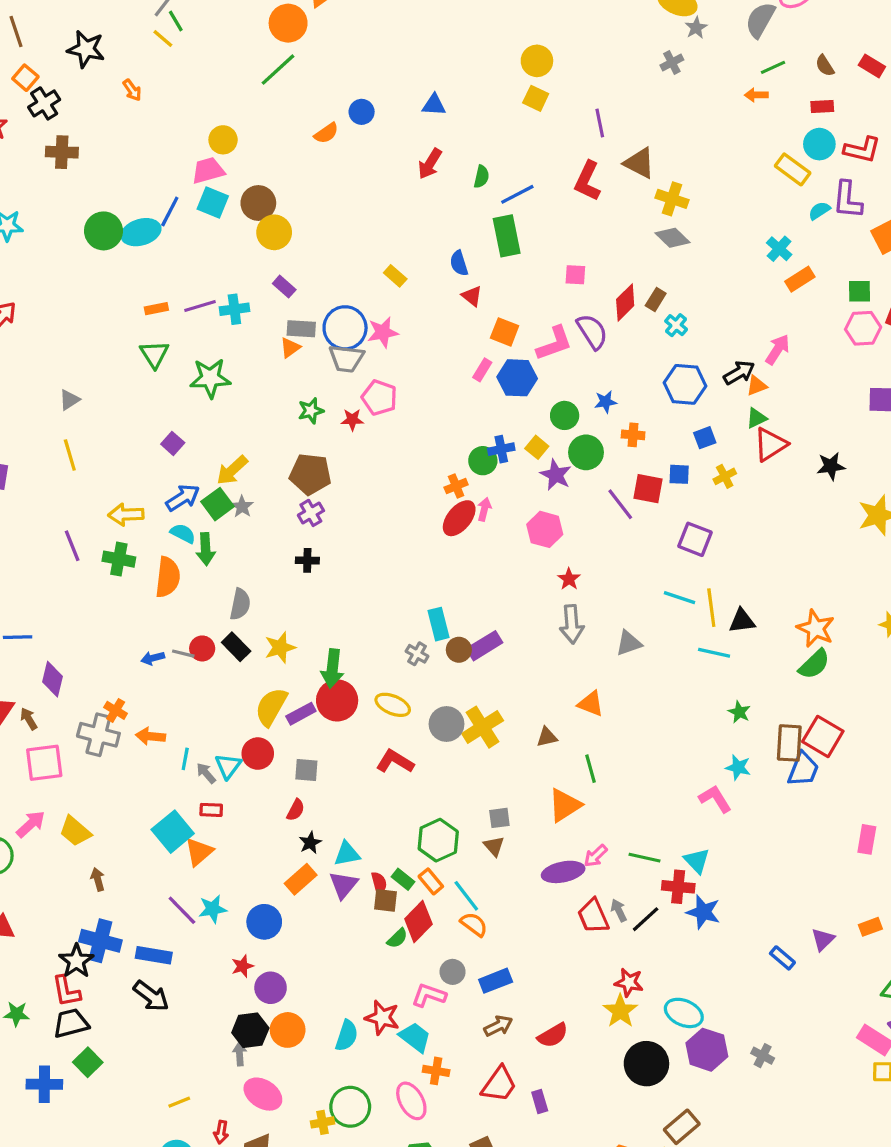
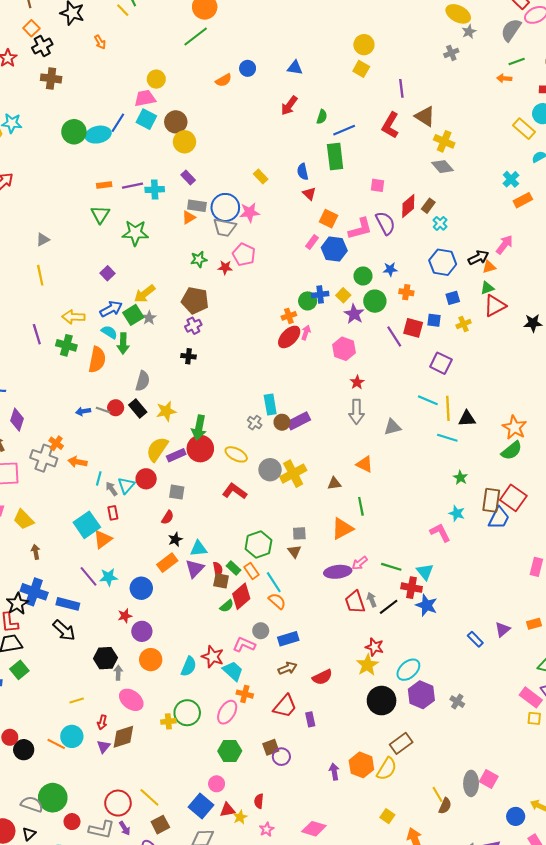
red rectangle: (211, 810) -> (113, 513), turned 72
cyan ellipse: (684, 1013) -> (408, 670), turned -70
black hexagon: (250, 1030) -> (105, 658), moved
pink ellipse: (411, 1101) -> (227, 712), turned 55

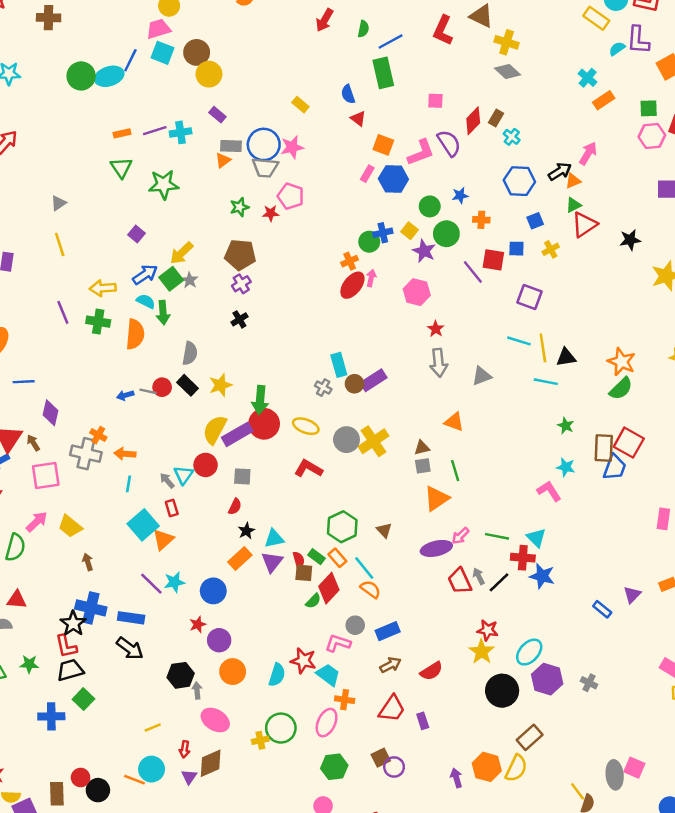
black cross: (189, 356) -> (239, 319), turned -32
purple rectangle: (176, 455) -> (237, 434), size x1.4
cyan line: (99, 478) -> (129, 484), moved
gray square: (299, 533) -> (423, 466), moved

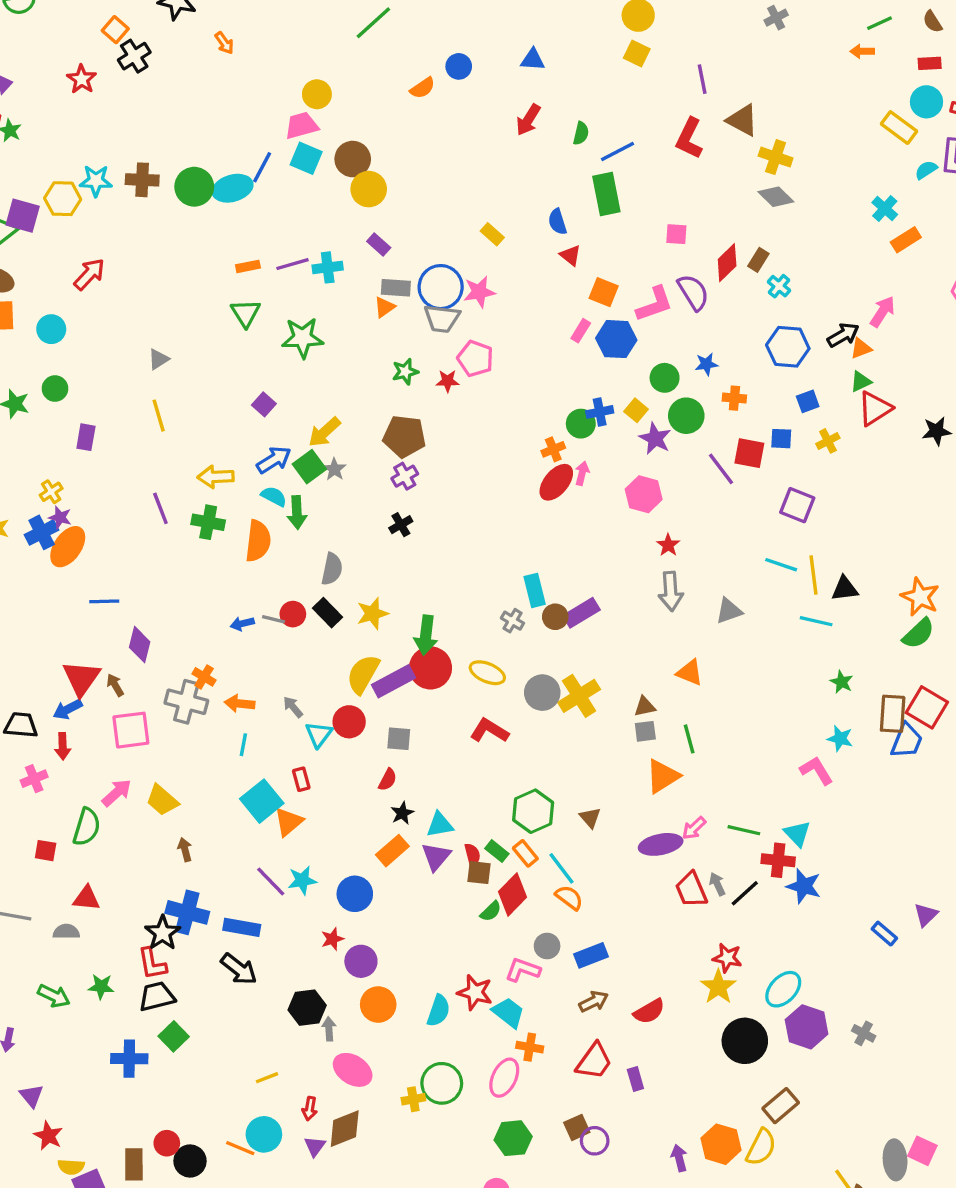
brown cross: (49, 18) -> (142, 180), moved
gray arrow: (167, 481) -> (293, 707), moved

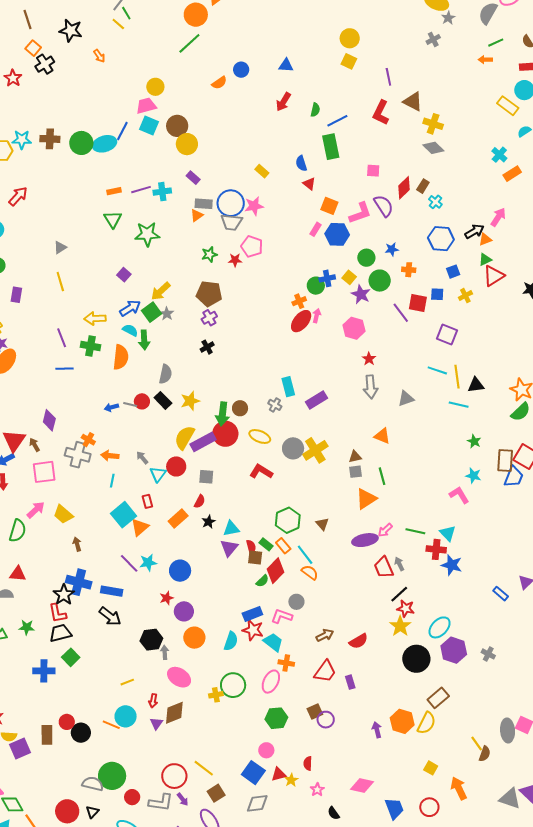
blue line: (104, 601) -> (65, 369), moved
brown circle: (555, 617) -> (240, 408), moved
orange rectangle: (392, 851) -> (178, 519), moved
black line: (745, 893) -> (399, 594), moved
blue rectangle: (591, 955) -> (252, 614), moved

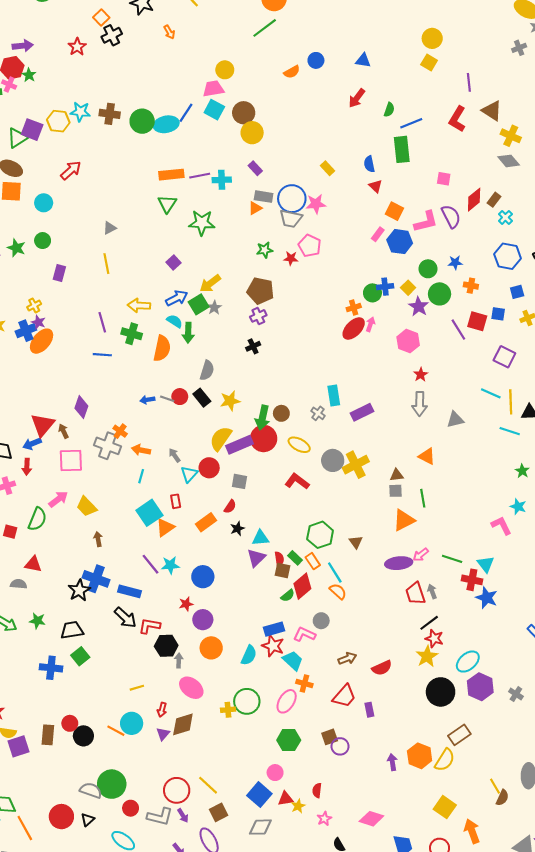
orange rectangle: (114, 191) -> (171, 175), size x1.6
red L-shape: (58, 613) -> (149, 626), moved, turned 105
yellow square: (431, 768) -> (445, 807), size x1.5

